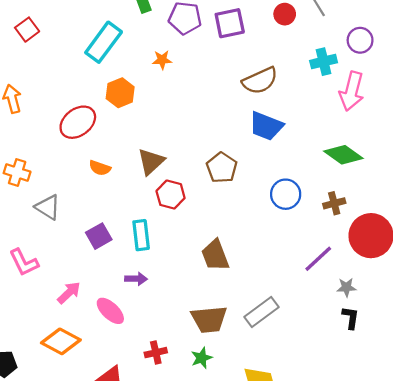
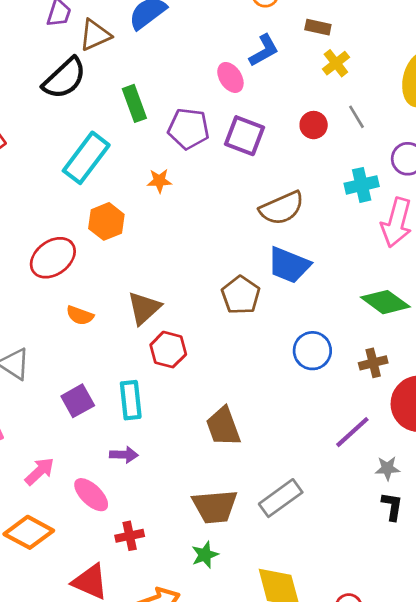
purple square: (230, 23) -> (245, 136), turned 32
brown pentagon: (222, 168) -> (241, 295), moved
red cross: (156, 353) -> (130, 536), moved

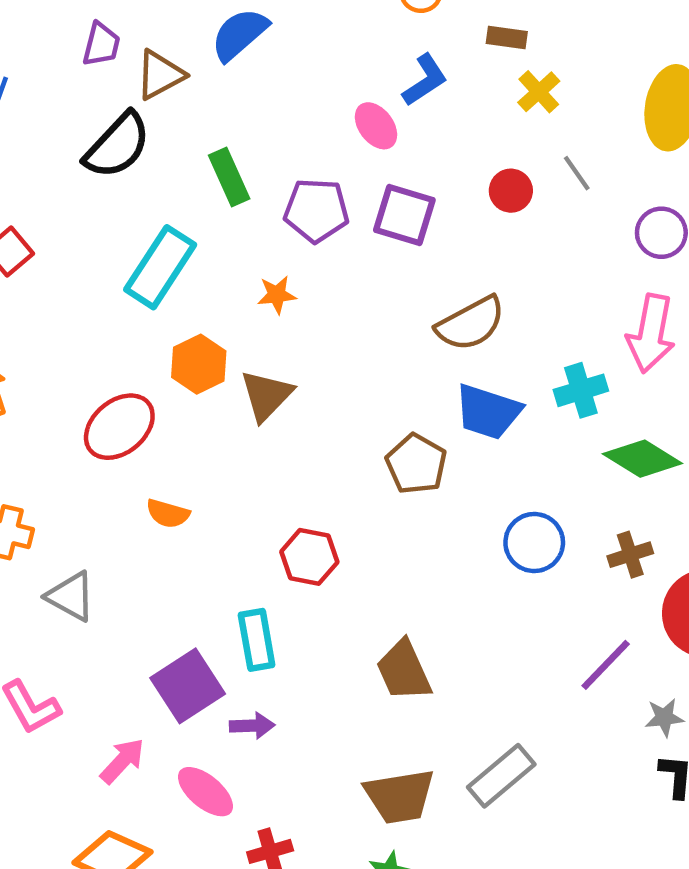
cyan cross: (362, 185) -> (581, 390), moved
brown triangle: (144, 308) -> (266, 395), moved
purple square: (78, 401) -> (188, 686), moved, size x1.4

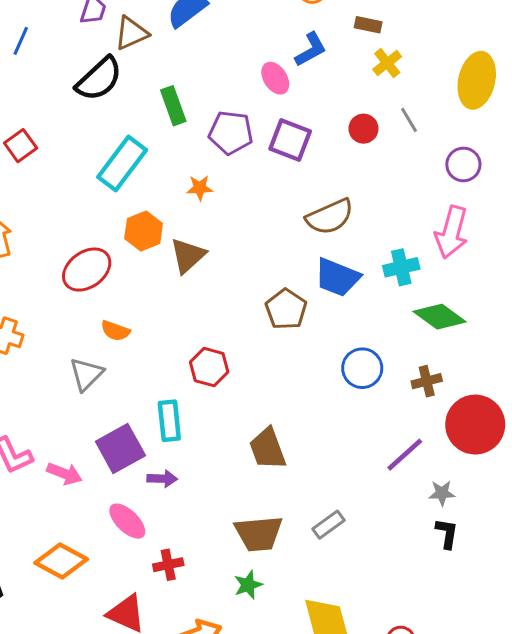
gray triangle: (71, 596) -> (86, 374), moved, turned 42
pink arrow: (122, 761) -> (64, 474), moved, turned 64
gray rectangle: (501, 776) -> (329, 525), size x0.7

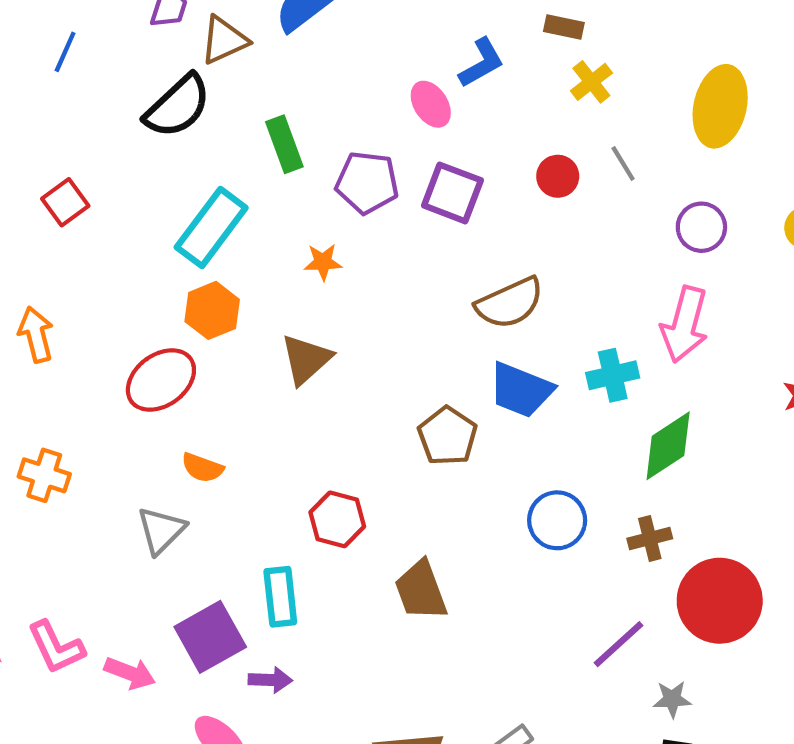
orange hexagon: (144, 231) -> (212, 310), moved
green diamond: (440, 317) -> (668, 446), turned -69
brown trapezoid: (268, 449) -> (421, 590), moved

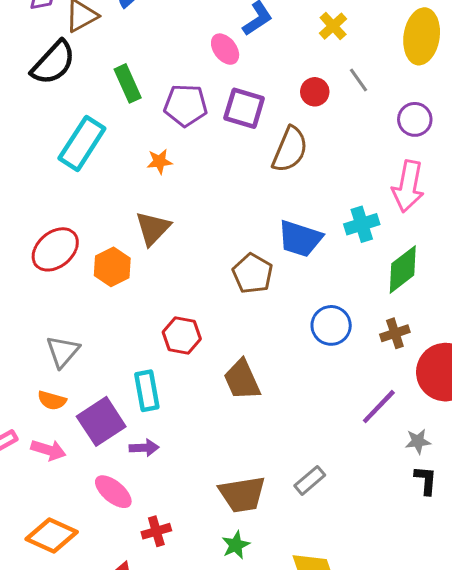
brown semicircle: (510, 303) -> (290, 150), moved, turned -39
orange hexagon: (212, 310) -> (112, 267), moved
orange semicircle: (202, 468) -> (52, 400), moved

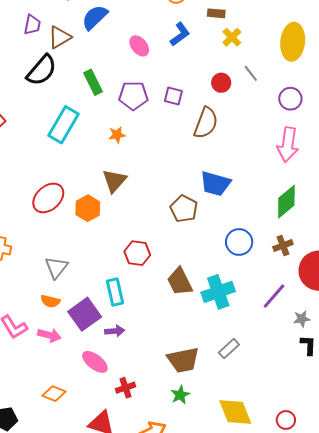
pink ellipse: (225, 49) -> (139, 46), moved
purple square: (244, 108) -> (173, 96), size x0.7
cyan cross: (362, 224) -> (218, 292), moved, size x1.4
orange diamond: (52, 535) -> (54, 394), size x0.7

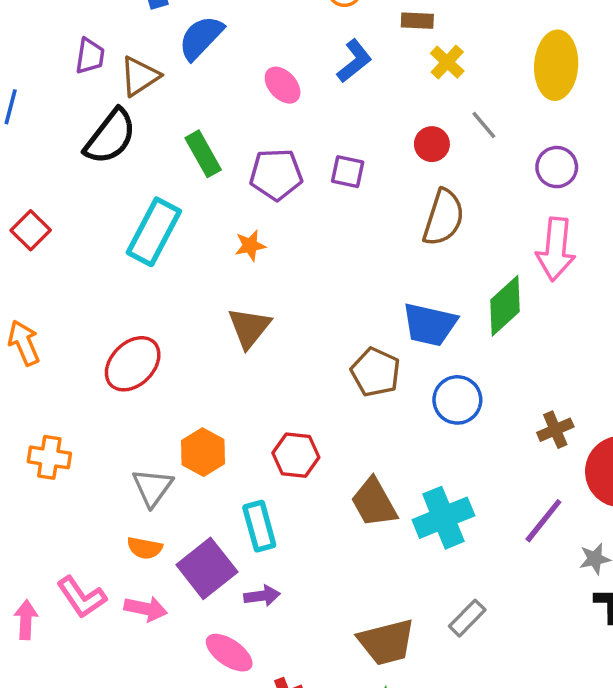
brown semicircle: (206, 123) -> (444, 217), moved
green diamond: (286, 202) -> (505, 306), moved
orange hexagon: (88, 208) -> (203, 452), moved
blue circle: (239, 242) -> (457, 400), moved

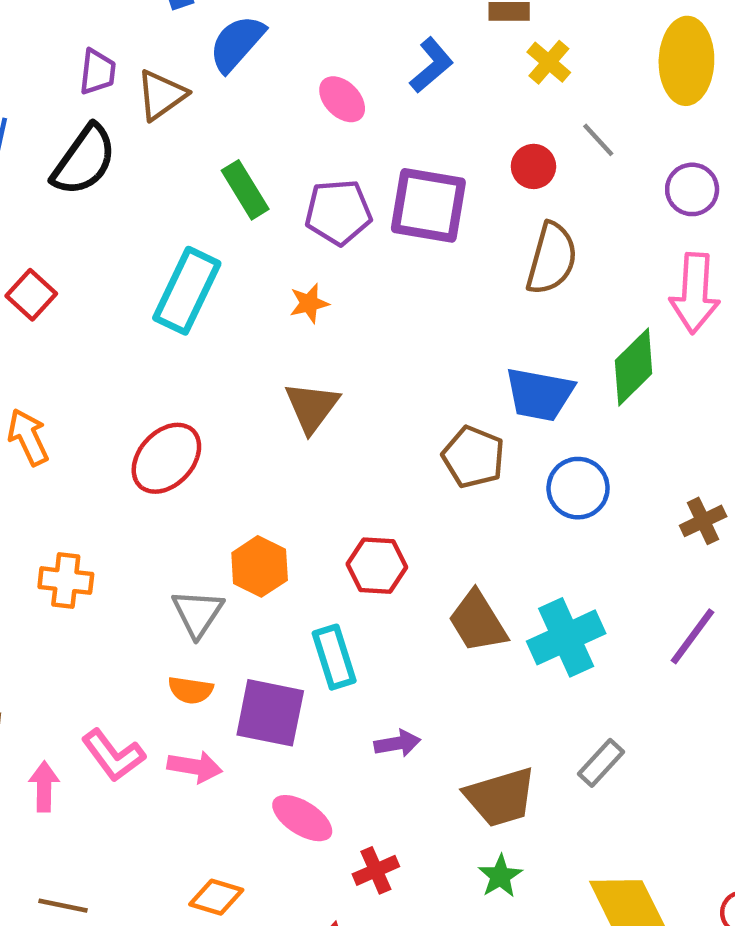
black semicircle: (110, 137) -> (84, 160), moved
purple square: (348, 172) -> (428, 205), size x1.8
purple square: (207, 568) -> (270, 713), turned -38
purple arrow: (262, 596) -> (397, 743), moved

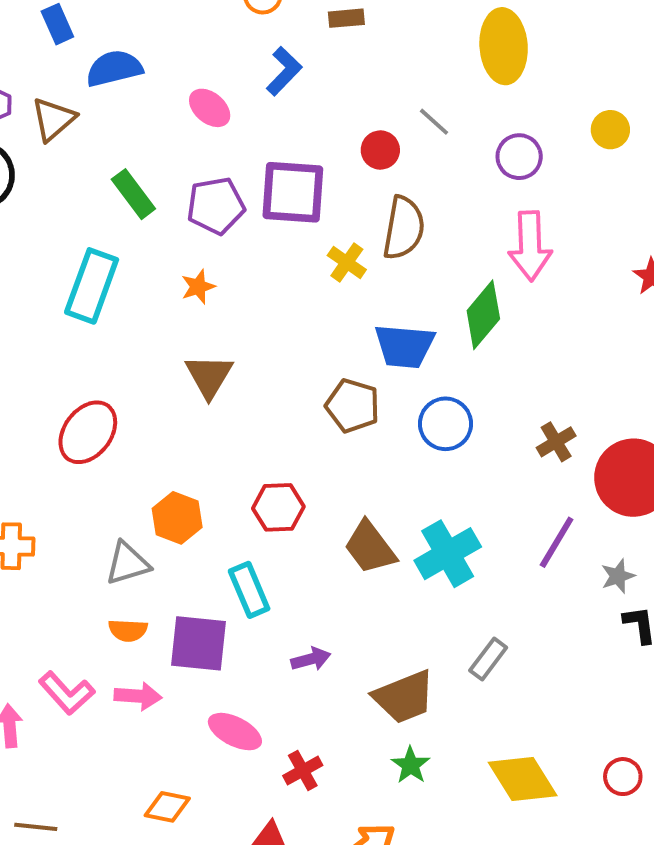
blue semicircle: (237, 43) -> (114, 68), turned 40
yellow cross: (549, 62) -> (347, 263), moved
gray triangle: (198, 613) -> (128, 563), turned 45

